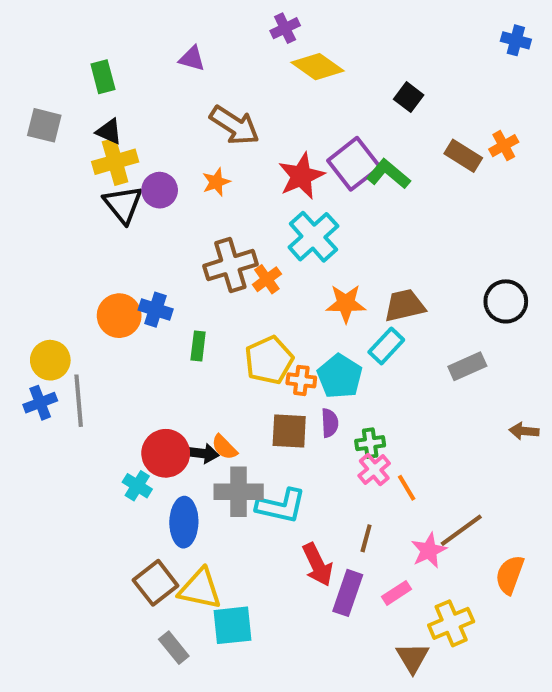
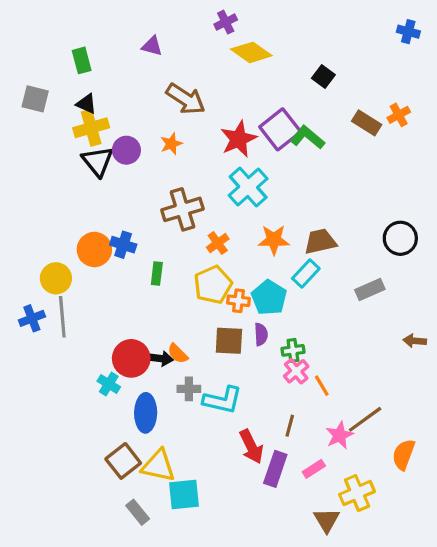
orange cross: (267, 279) -> (218, 243), moved
yellow circle: (50, 360) -> (56, 278), moved
gray cross: (239, 492) -> (189, 389), size x0.6

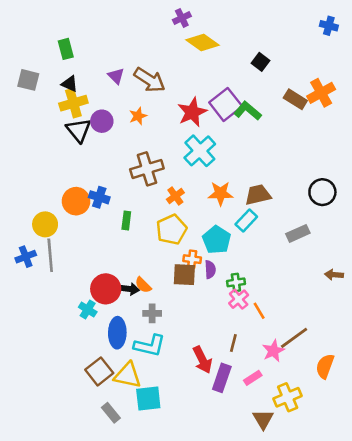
purple triangle: (152, 46) -> (116, 76), moved, turned 30
orange cross: (399, 115) -> (321, 93), size x1.5
orange cross: (239, 301) -> (192, 259), moved
cyan L-shape: (223, 400) -> (150, 346), moved

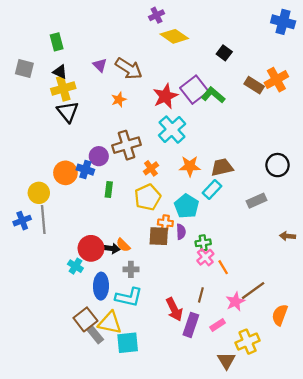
blue cross: (329, 26) -> (283, 22), size x1.5
purple circle: (102, 121) -> (99, 156), moved
gray rectangle: (111, 413) -> (95, 335), moved

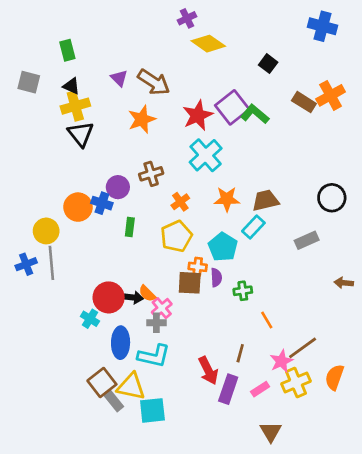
blue cross: (283, 22) -> (323, 26), moved
orange star: (119, 100) -> (142, 119), size x1.5
brown cross: (127, 145) -> (151, 174), size x0.7
pink cross: (205, 257) -> (162, 308), moved
yellow cross: (248, 342) -> (296, 383), moved

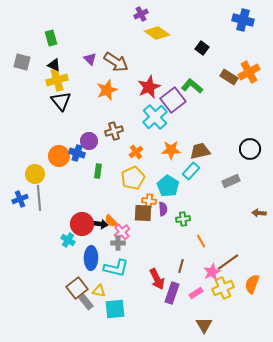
purple square: (232, 107) -> (173, 100), moved
yellow triangle: (131, 386) -> (99, 291), size x0.6

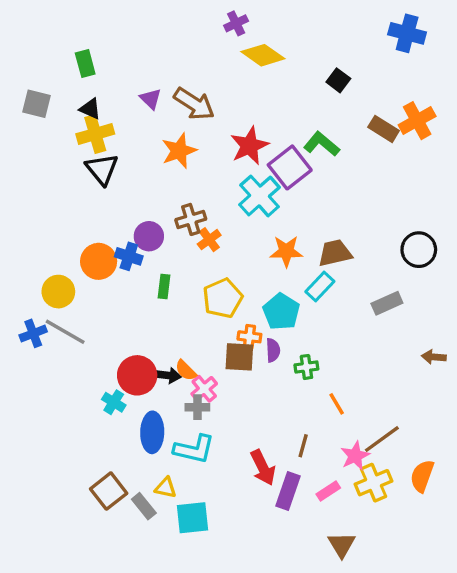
orange cross: (136, 152) -> (209, 240), moved
gray line: (39, 198) -> (65, 332), turned -55
brown square: (77, 288) -> (109, 491), moved

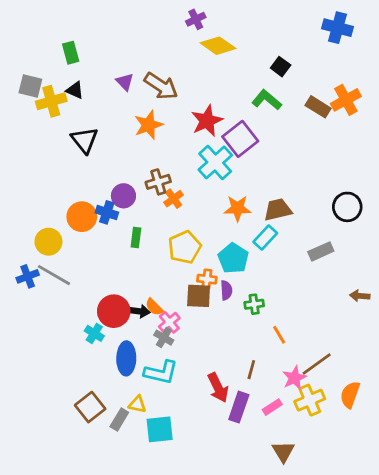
yellow cross: (95, 134) -> (51, 101), moved
green L-shape: (322, 144) -> (267, 100), moved
gray cross: (197, 407) -> (164, 338), turned 30
gray rectangle: (144, 506) -> (119, 420), turned 70

